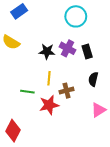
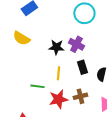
black rectangle: (87, 51) -> (82, 67), moved
brown cross: (67, 91) -> (80, 96), moved

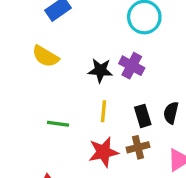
black rectangle: (82, 67) -> (143, 116), moved
green line: (37, 86) -> (58, 124), moved

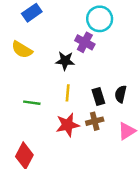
purple cross: (132, 66) -> (85, 42), moved

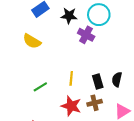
black star: (65, 61) -> (69, 16), moved
green line: (32, 103) -> (40, 87), turned -40
red star: (68, 125) -> (71, 106), turned 30

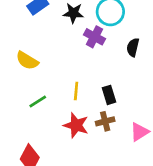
yellow semicircle: (32, 41) -> (27, 61), moved
black semicircle: (117, 79) -> (133, 47), moved

